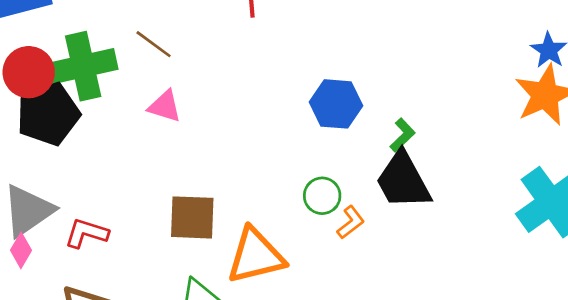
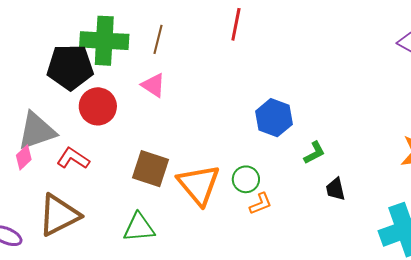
brown line: (154, 44) -> (158, 39), turned 52
red circle: (29, 72) -> (98, 106), moved
black trapezoid: (403, 181) -> (335, 189), moved, size x0.5
orange triangle: (256, 256) -> (199, 185), moved, turned 48

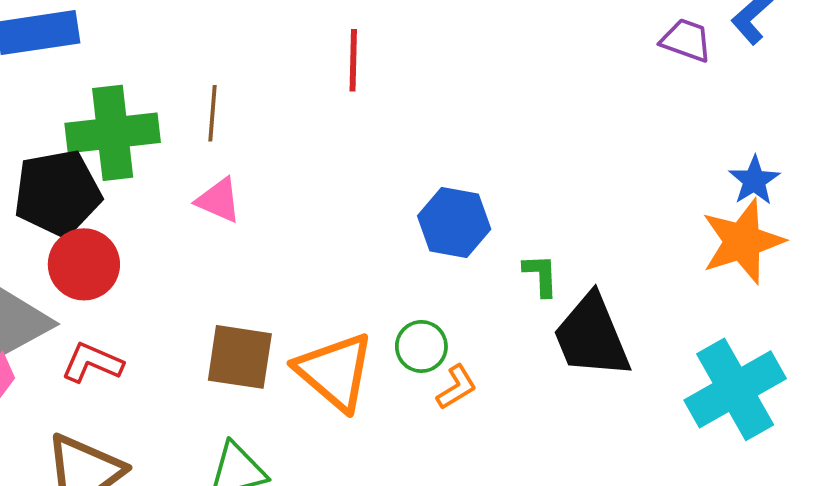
red circle: (98, 106) -> (84, 264), moved
green L-shape: (314, 153) -> (541, 275), turned -55
black trapezoid: (335, 189) -> (592, 336), size x2.0

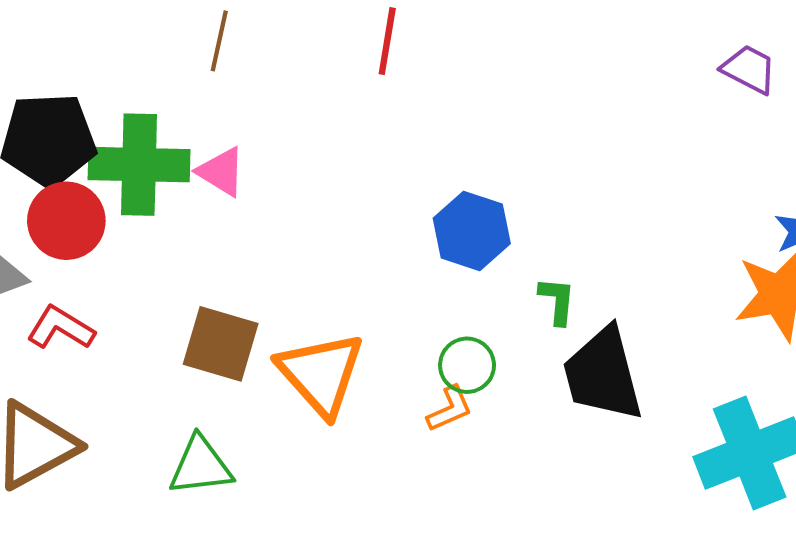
brown line: (213, 113) -> (219, 41), moved
green cross: (113, 133) -> (139, 165), moved
green circle: (421, 346) -> (467, 365), moved

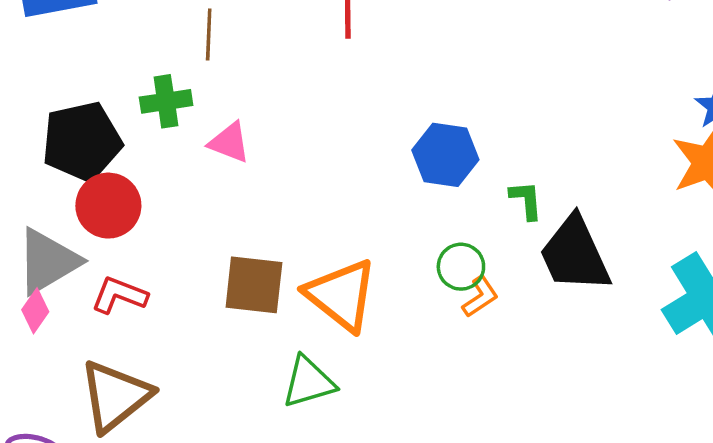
green cross: (139, 165) -> (166, 101), moved, size x0.6
orange L-shape: (450, 409) -> (480, 297), moved
green triangle: (201, 466) -> (309, 382), moved

